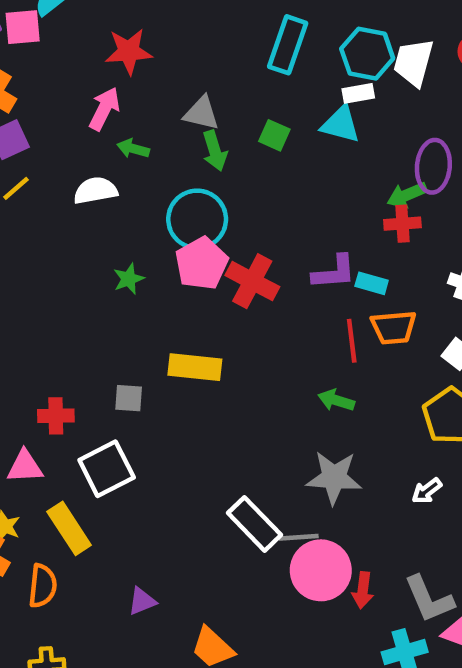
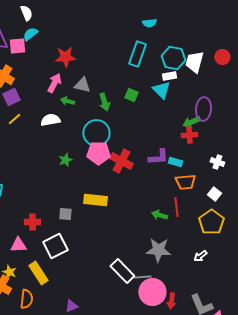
gray triangle: (202, 113) -> (82, 85), moved
cyan triangle: (341, 124) -> (161, 90), turned 30
pink pentagon: (202, 263) -> (98, 153), turned 30
red line: (352, 341) -> (176, 207), moved

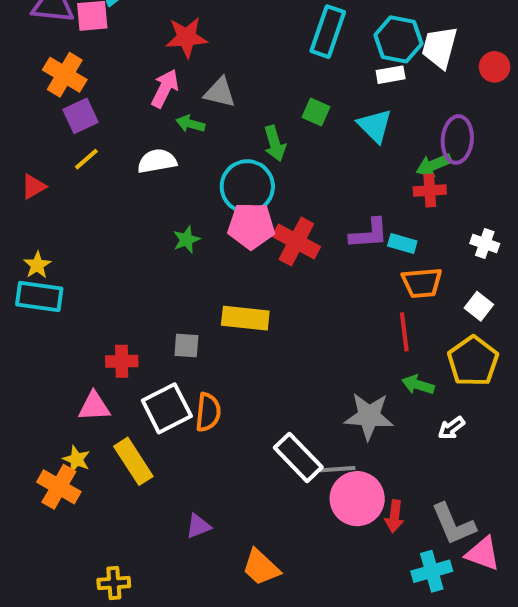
red circle: (222, 57) -> (495, 67), moved
cyan triangle: (161, 90) -> (375, 126), moved
green arrow: (104, 102) -> (275, 143), moved
green arrow: (159, 215) -> (418, 385), moved
orange semicircle: (26, 299) -> (208, 412), moved

